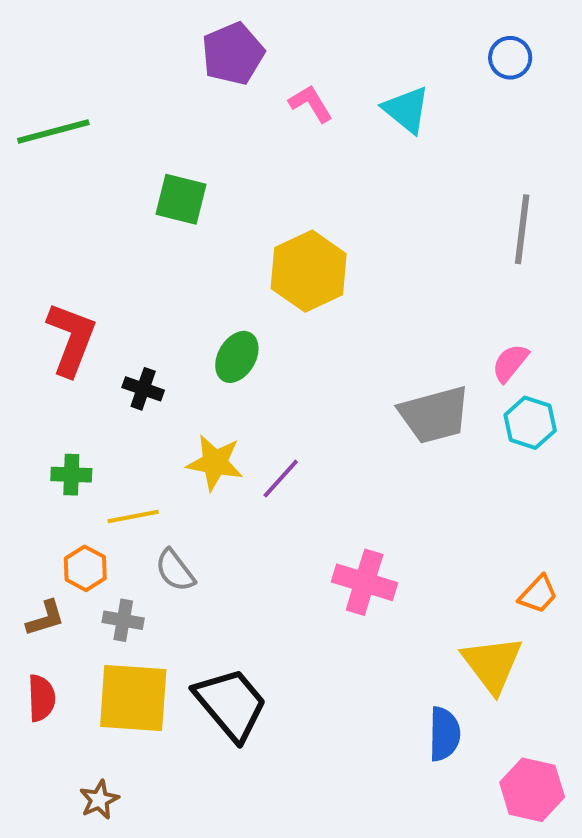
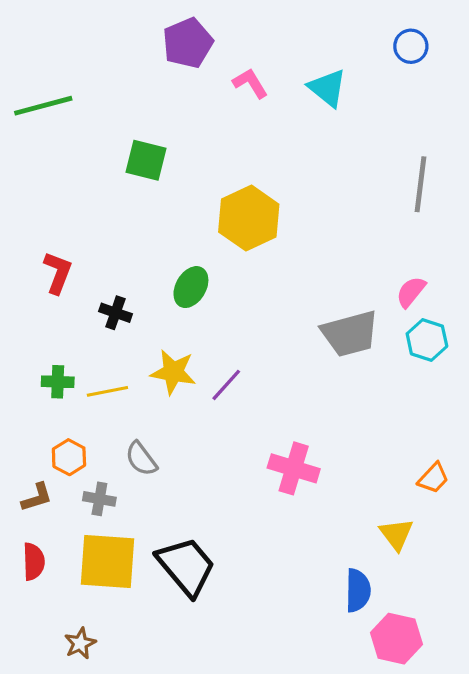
red L-shape: (71, 339) -> (58, 273), size x0.7
yellow line: (133, 517) -> (107, 391), moved
yellow triangle: (492, 664) -> (396, 534), size x0.7
pink hexagon: (532, 790) -> (396, 639), moved

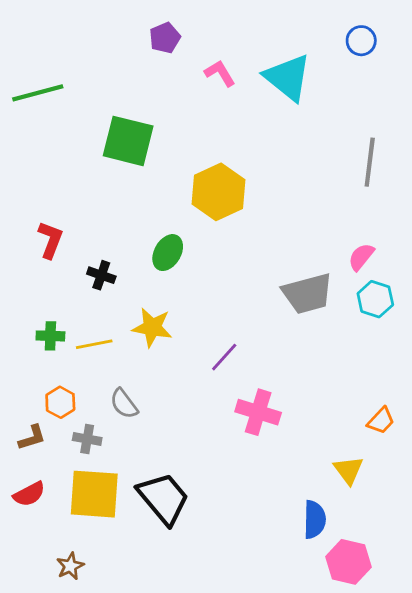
purple pentagon: (188, 43) -> (165, 38), size x0.7
cyan triangle: (327, 88) -> (288, 77), size x1.4
green square: (146, 160) -> (128, 141), size x1.4
purple line: (226, 385) -> (224, 357), moved
red semicircle: (34, 562) -> (29, 494), turned 64

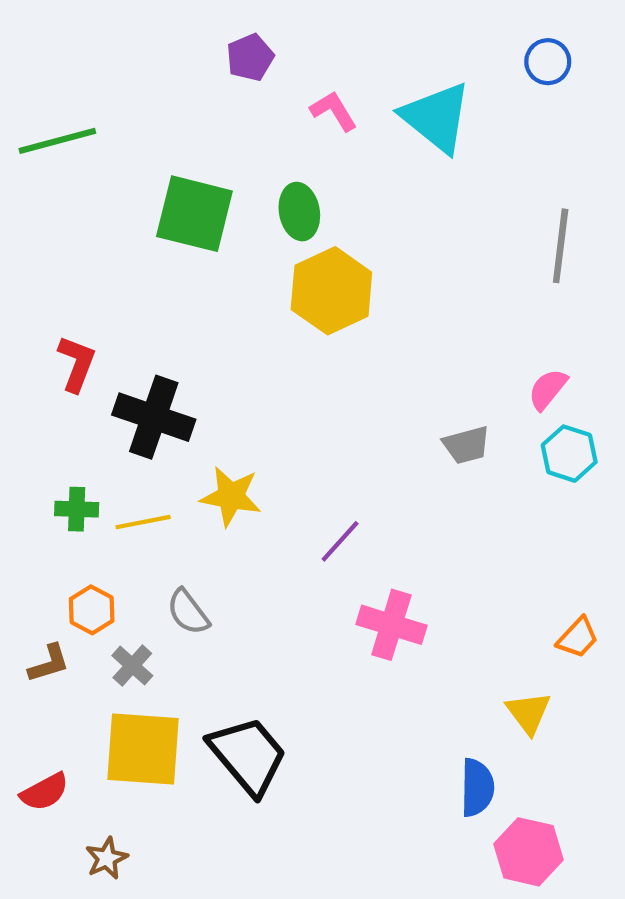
green ellipse: (168, 253) -> (299, 212), moved, turned -40
black cross: (101, 275) -> (154, 417), size x1.8
gray trapezoid: (308, 294) -> (466, 445), size x0.6
gray cross: (87, 439) -> (132, 666), turned 32
red semicircle: (29, 494) -> (45, 792), moved

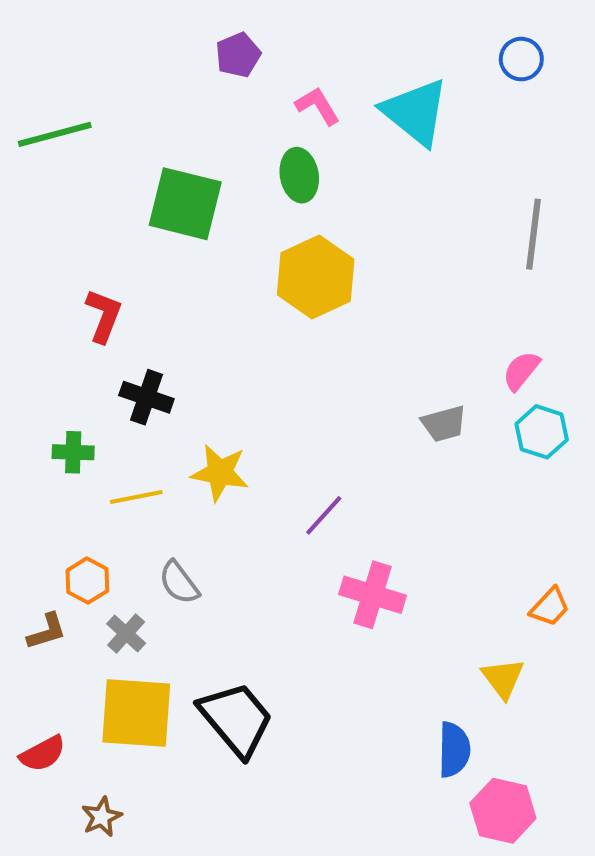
green ellipse: (299, 212) -> (299, 175), moved
red L-shape: (77, 364) -> (104, 316), moved
black cross: (154, 417) -> (146, 397), size x0.7
green cross: (77, 509) -> (73, 452), moved

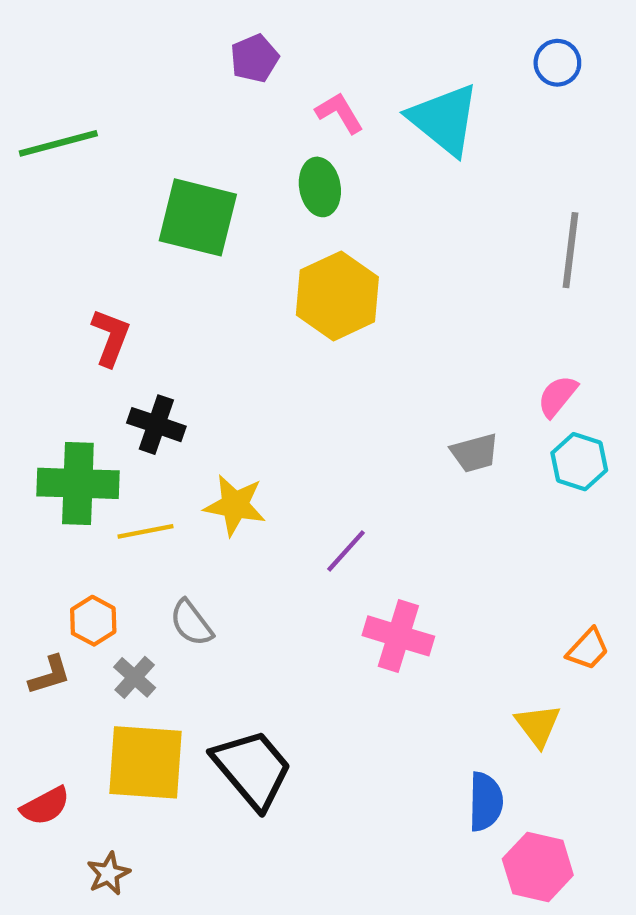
green cross: (73, 452) -> (78, 483), size x1.8

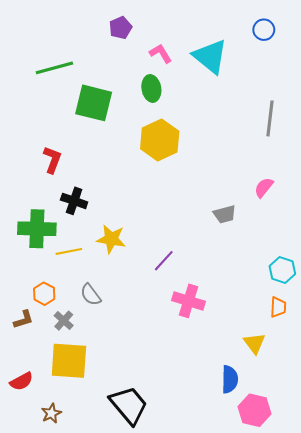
green line: (58, 143) -> (54, 68), moved
cyan hexagon: (579, 462) -> (282, 270), moved
orange trapezoid: (588, 649) -> (278, 307), turned -40
black trapezoid: (252, 769) -> (129, 405), moved

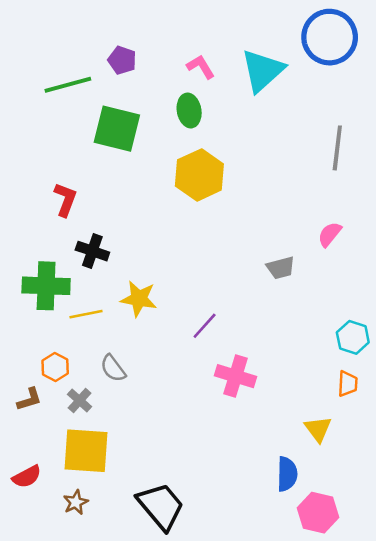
purple pentagon: (120, 28) -> (122, 60), moved, turned -30
blue circle: (264, 30) -> (330, 37), size x2.0
cyan triangle: (210, 57) -> (263, 71), turned 39
brown star: (51, 413) -> (76, 502), moved

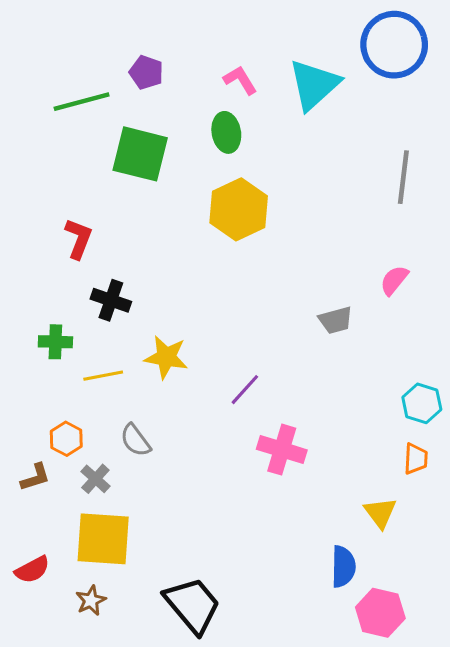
green cross: (46, 286) -> (55, 342), size x0.6

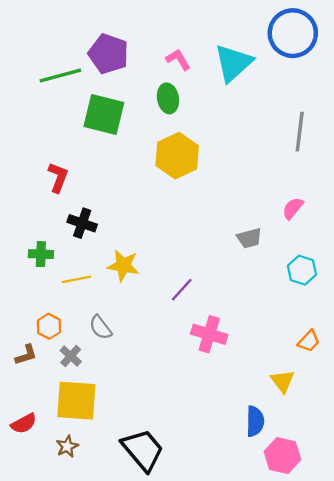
purple pentagon: (146, 72) -> (108, 54), size x1.6
cyan hexagon: (422, 403) -> (302, 270), moved
orange trapezoid: (416, 459) -> (309, 341), turned 40

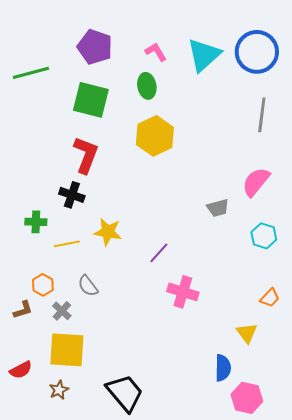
blue circle: (293, 33) -> (257, 52), moved
green line: (60, 75) -> (31, 73), moved
red L-shape: (58, 177) -> (86, 155), moved, size x1.4
pink semicircle: (293, 208) -> (256, 182), size x1.5

